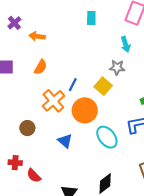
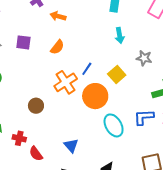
cyan arrow: (126, 44) -> (120, 36), moved
gray star: (117, 67) -> (144, 58), moved
blue triangle: (65, 141) -> (71, 145), moved

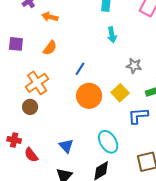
gray star: (144, 58) -> (134, 66), moved
yellow square: (117, 75) -> (120, 93), moved
orange cross: (66, 82) -> (37, 83), moved
cyan ellipse: (114, 125) -> (108, 142), moved

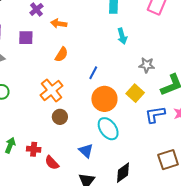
purple square: (16, 44) -> (26, 38), moved
brown circle: (30, 107) -> (60, 117), moved
cyan ellipse: (108, 142) -> (108, 129), moved

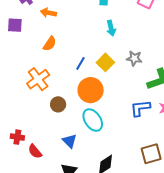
yellow square: (135, 93) -> (105, 62), moved
brown circle: (60, 117) -> (58, 104), moved

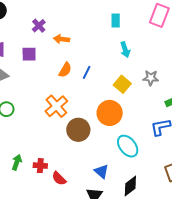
blue line: (80, 63) -> (87, 72), moved
brown circle: (58, 104) -> (78, 130), size x1.5
cyan ellipse: (93, 120) -> (128, 146), moved
blue triangle: (70, 141) -> (101, 171), moved

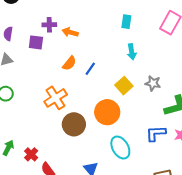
purple cross: (39, 26) -> (49, 25), moved, turned 32
red cross: (40, 166) -> (31, 154), turned 32

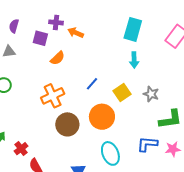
cyan rectangle: (126, 22) -> (133, 29), size x1.6
orange semicircle: (69, 63) -> (58, 58), moved
blue line: (90, 69) -> (92, 84), moved

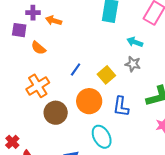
orange semicircle: (58, 58) -> (38, 48), turned 91
cyan arrow: (134, 60) -> (135, 42), moved, turned 119
gray star: (151, 94) -> (133, 64), moved
blue L-shape: (147, 144) -> (121, 107), moved, turned -80

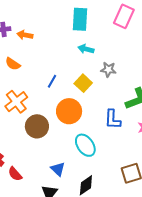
cyan arrow: (135, 42) -> (86, 49), moved
blue L-shape: (121, 107) -> (113, 119), moved

